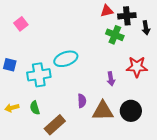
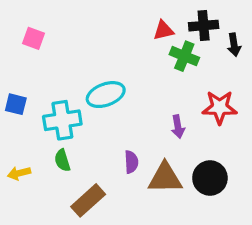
red triangle: (107, 11) -> (163, 30), moved
pink square: (21, 24) -> (33, 38), turned -32
green semicircle: (35, 108) -> (62, 160), moved

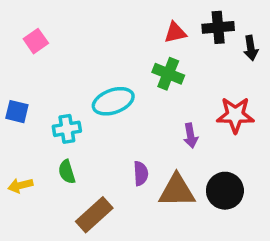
pink square: (33, 38) -> (36, 41), turned 35
green cross: (184, 56) -> (168, 74), moved
cyan cross: (62, 120) -> (67, 129), size x0.7

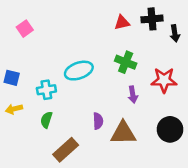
green cross: (168, 74) -> (126, 62), moved
green semicircle: (67, 172) -> (46, 120), turned 35
yellow arrow: (20, 186) -> (14, 109), moved
black circle: (225, 191) -> (170, 129), moved

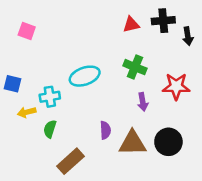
pink square: (25, 29) -> (27, 31), turned -35
yellow arrow: (14, 109) -> (27, 112), moved
black circle: (170, 129) -> (168, 142), moved

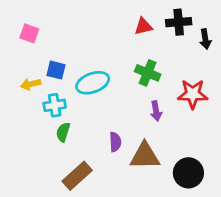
blue square: (12, 84) -> (56, 70), moved
yellow arrow: (27, 112) -> (31, 84), moved
green semicircle: (50, 129) -> (63, 132), moved
black circle: (168, 142) -> (188, 173), moved

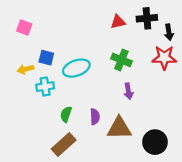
red star: (193, 94) -> (164, 58), moved
green semicircle: (63, 132) -> (66, 114), moved

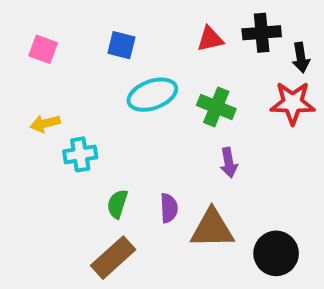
blue square: (46, 58) -> (121, 45), moved
cyan ellipse: (76, 68) -> (152, 95), moved

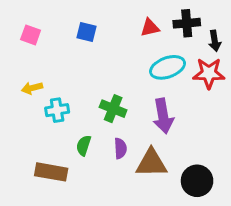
cyan ellipse: (152, 95) -> (168, 67), moved
green cross: (216, 107) -> (113, 109), moved
purple arrow: (229, 163) -> (163, 116), size x1.6
brown rectangle: (113, 258) -> (51, 172), moved, turned 52

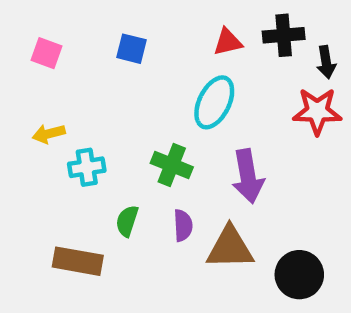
cyan ellipse: (168, 67) -> (214, 102), moved, turned -44

